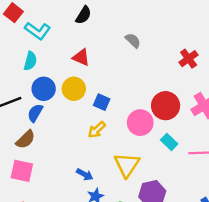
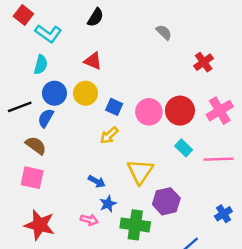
gray semicircle: (133, 40) -> (164, 32), moved
pink circle: (140, 123) -> (149, 112), moved
brown semicircle: (25, 139) -> (36, 145), turned -100

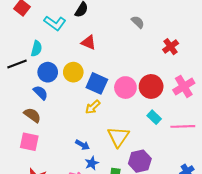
cyan L-shape: (48, 34) -> (55, 23), moved
red triangle: (93, 61) -> (89, 42), moved
black line: (20, 107) -> (17, 64), moved
blue square: (114, 107) -> (97, 83), size x1.5
blue semicircle: (46, 118) -> (41, 93), turned 105

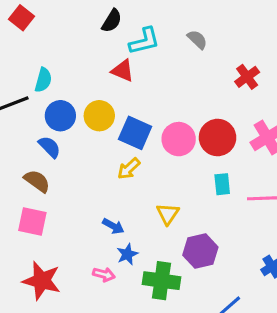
cyan L-shape: (55, 23) -> (144, 41), moved, turned -50
cyan rectangle: (154, 117) -> (222, 184), turned 40
yellow triangle: (118, 137) -> (168, 214), size x0.7

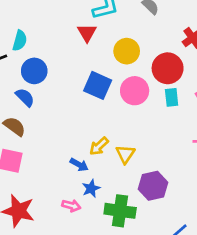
red triangle: (123, 71) -> (87, 33), turned 36
yellow circle: (99, 116) -> (127, 51), moved
red circle: (218, 138) -> (168, 68), moved
yellow arrow: (129, 169) -> (99, 146), moved
cyan rectangle: (222, 184) -> (172, 97), moved

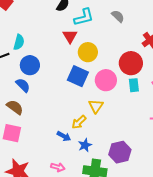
yellow circle: (127, 51) -> (88, 52), moved
yellow triangle: (125, 154) -> (96, 106), moved
blue star: (91, 188) -> (85, 145), moved

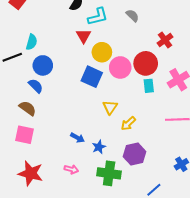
pink circle: (106, 80) -> (120, 67), moved
yellow arrow: (79, 122) -> (128, 123), moved

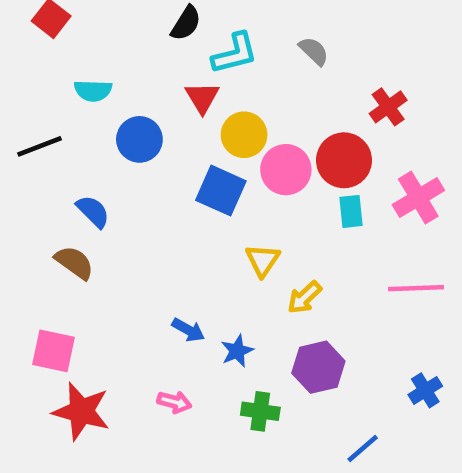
cyan semicircle: (32, 42) -> (93, 91), moved, turned 77
blue circle: (43, 65) -> (139, 139), moved
pink square: (24, 135) -> (53, 351), moved
green cross: (109, 173) -> (260, 411), size x0.7

